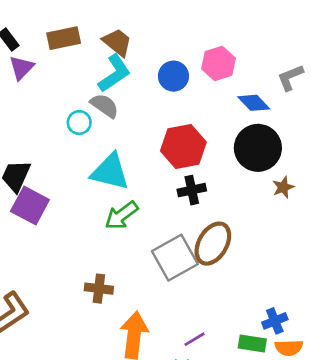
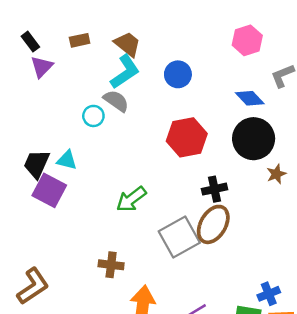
brown rectangle: (64, 38) -> (80, 40), size x0.7
pink hexagon: (219, 63) -> (247, 40), moved
cyan triangle: (110, 172) -> (67, 160), moved, size x0.6
black cross: (192, 190) -> (214, 189), moved

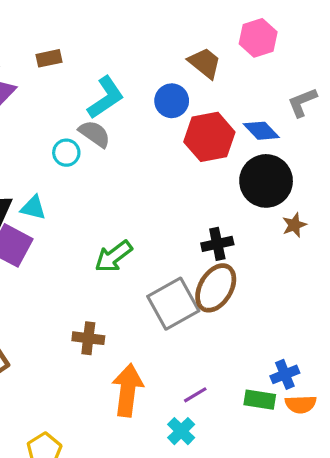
pink hexagon: (247, 40) -> (258, 38), moved
brown trapezoid: (127, 44) -> (205, 63), moved
red hexagon: (187, 137) -> (209, 137), moved

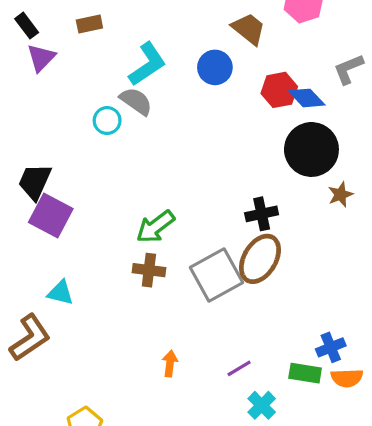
red hexagon: (209, 137) -> (279, 90), moved, size x0.7
cyan triangle: (33, 208) -> (60, 293), moved
brown cross: (88, 338) -> (149, 270), moved
orange arrow: (128, 390) -> (170, 363), size x0.5
cyan cross: (181, 431) -> (262, 405), moved

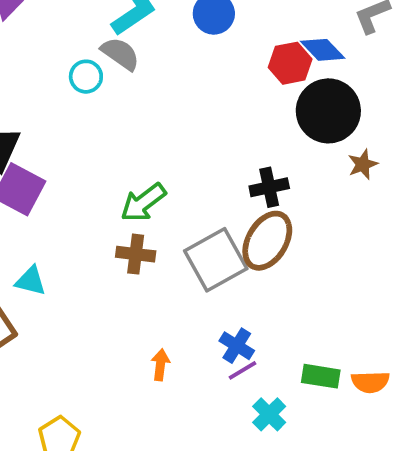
red hexagon: (279, 90) -> (290, 63), moved
blue cross: (331, 347) -> (237, 346), moved, turned -36

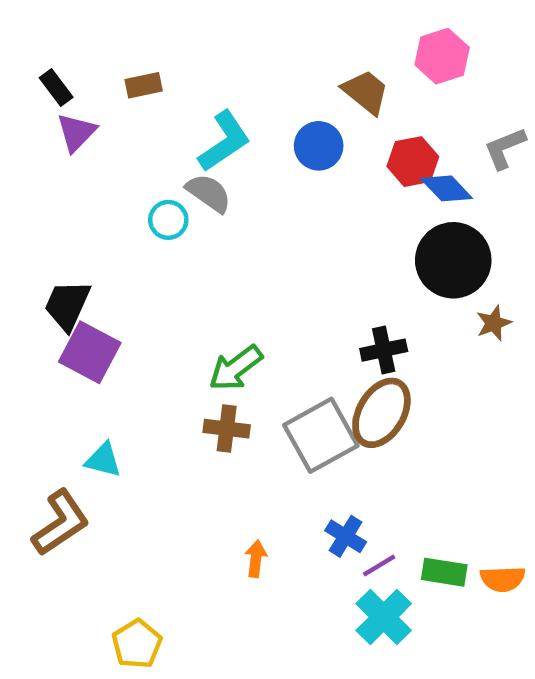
red hexagon: (290, 63) -> (413, 162), moved
purple line: (242, 370) -> (379, 565), moved
cyan cross: (269, 414) -> (384, 617), size x1.4

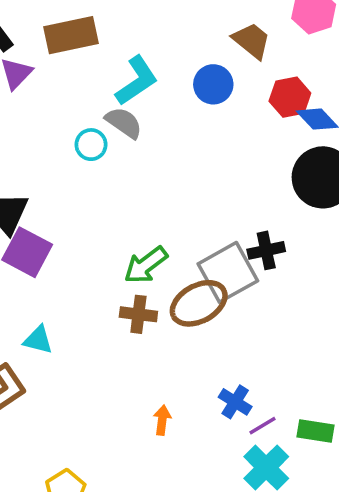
brown rectangle: (144, 85) -> (71, 35), size x1.8
brown ellipse: (381, 413) -> (199, 303), moved, turned 30
gray square: (321, 435) -> (228, 272), moved

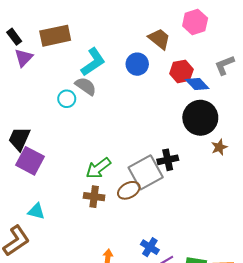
brown ellipse: (199, 303) -> (129, 190), size x0.7

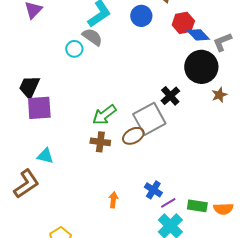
gray L-shape: (225, 65) -> (222, 42), moved
black cross: (168, 160) -> (170, 96), moved, turned -30
purple square: (30, 161) -> (39, 108), turned -32

